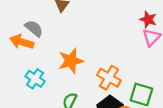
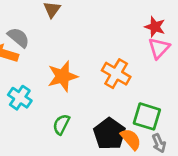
orange cross: (109, 78) -> (116, 74), moved

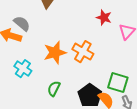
red star: (155, 27) -> (104, 18), moved
orange cross: (116, 74) -> (83, 52), moved

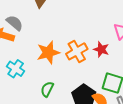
red star: (104, 18) -> (101, 49), moved
orange cross: (83, 52) -> (77, 51), turned 30

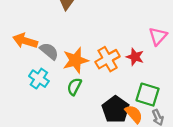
gray semicircle: (15, 23) -> (49, 51), moved
green semicircle: (47, 89) -> (74, 87), moved

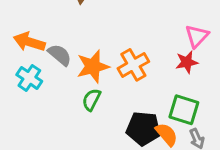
red star: (135, 57) -> (187, 62), moved, turned -30
cyan cross: (39, 79) -> (29, 78), moved
black pentagon: (116, 109) -> (143, 129), turned -30

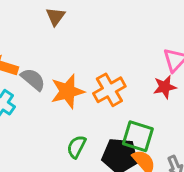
green semicircle: (91, 100) -> (76, 147), moved
green square: (184, 110) -> (138, 136), moved

